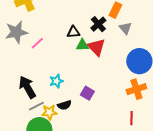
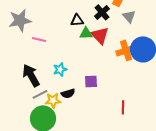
pink line: (37, 43) -> (39, 39), moved, turned 56
orange cross: (136, 89) -> (126, 50), moved
purple square: (87, 93) -> (91, 81), turned -32
red line: (131, 118) -> (123, 107), moved

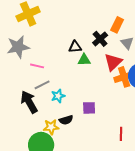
red triangle: (100, 35) -> (113, 62), moved, turned 30
gray line: (40, 94) -> (42, 85), moved

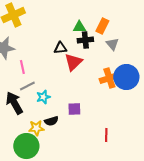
black cross: (100, 39) -> (85, 40), turned 35
green triangle: (84, 60) -> (79, 27), moved
red triangle: (113, 62) -> (73, 62), moved
pink line: (37, 66) -> (22, 67), turned 64

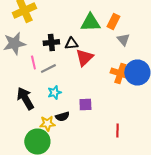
green triangle: (79, 27) -> (90, 22), size x1.5
black cross: (85, 40) -> (51, 42), moved
orange cross: (109, 78) -> (120, 74), turned 36
gray line: (27, 86) -> (48, 68), moved

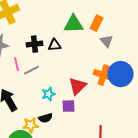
red triangle: (84, 58) -> (77, 86), moved
cyan star: (54, 92) -> (48, 94), moved

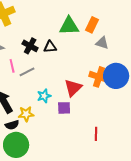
gray triangle: (106, 41) -> (102, 43), turned -32
black cross: (34, 44) -> (30, 46), turned 35
black semicircle: (45, 118) -> (12, 125), moved
yellow star: (30, 125) -> (26, 114), moved

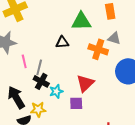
orange rectangle: (92, 25) -> (110, 11), moved, turned -35
black cross: (30, 46) -> (41, 81), moved
gray line: (27, 72) -> (39, 67), turned -49
orange cross: (99, 77) -> (98, 49), moved

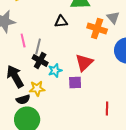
gray triangle: (114, 38) -> (113, 18), turned 32

